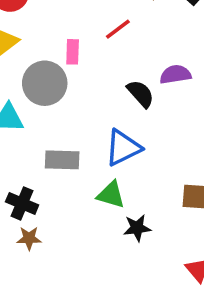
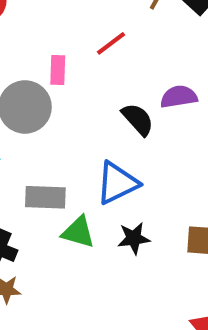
green triangle: (111, 195) -> (78, 232), moved
black star: (137, 228) -> (134, 238), moved

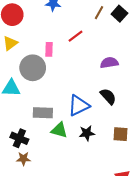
black semicircle: (138, 119) -> (108, 96), moved

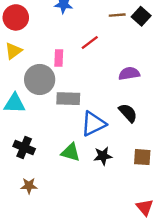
brown line: (99, 13) -> (117, 15), turned 56
gray rectangle: (43, 113) -> (68, 99), moved
black cross: (19, 138) -> (24, 148), moved

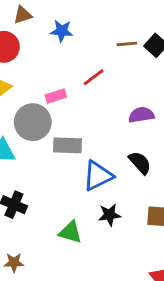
pink rectangle: (59, 58) -> (56, 96), turned 70
green triangle: (71, 152) -> (70, 232), moved
brown star: (29, 186) -> (14, 263), moved

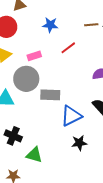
blue star: (62, 31) -> (50, 25), moved
pink rectangle: (56, 96) -> (34, 56), moved
green triangle: (70, 232) -> (34, 155), moved

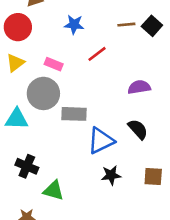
pink rectangle: (34, 56) -> (54, 64), turned 40

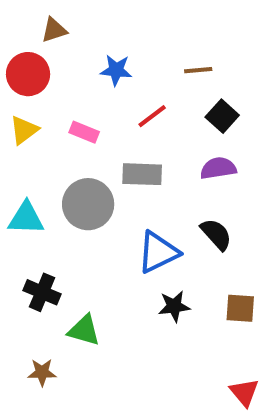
black square: (152, 26) -> (222, 116), moved
gray circle: (43, 93) -> (88, 204), moved
gray rectangle: (74, 114) -> (142, 174), moved

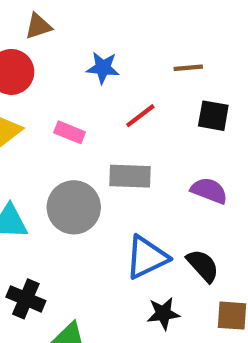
black square: (222, 116) -> (213, 116), turned -32
purple semicircle: (218, 168) -> (209, 191), moved, turned 30
black semicircle: (216, 234) -> (203, 266), moved

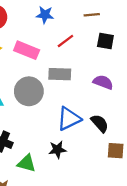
pink rectangle: (70, 132) -> (27, 50), size x1.5
black star: (163, 313) -> (57, 150), moved

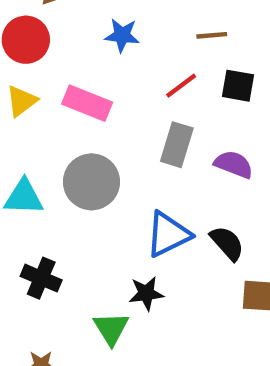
red line: (65, 41) -> (181, 86), moved
gray rectangle: (60, 74) -> (177, 145), moved, turned -75
green triangle: (27, 163) -> (111, 328), moved, turned 42

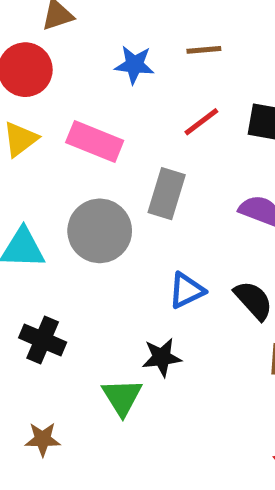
brown line: (212, 35) -> (204, 50), moved
gray rectangle: (177, 145) -> (167, 194), moved
blue triangle: (168, 234) -> (186, 290), size x0.7

